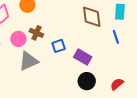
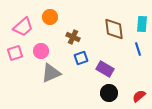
brown cross: (36, 33) -> (73, 37), moved

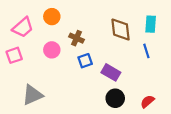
pink circle: (41, 51) -> (52, 50), moved
gray triangle: (51, 73) -> (32, 95), moved

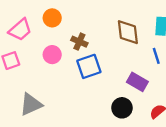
blue square: (85, 61) -> (89, 66), size x1.5
purple rectangle: (111, 72) -> (137, 82), moved

